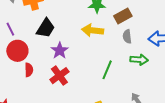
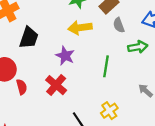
purple star: (60, 51) -> (65, 56), moved

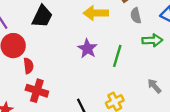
purple star: (65, 56) -> (87, 49), moved
red cross: (56, 85) -> (37, 91), moved, turned -30

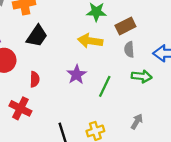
red semicircle: (28, 66) -> (35, 79), moved
gray arrow: (154, 86) -> (137, 122), turned 63

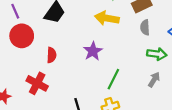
green line: (105, 86) -> (113, 79), moved
gray arrow: (137, 122) -> (154, 80), moved

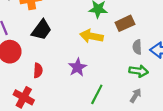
gray semicircle: (145, 27) -> (137, 47), moved

